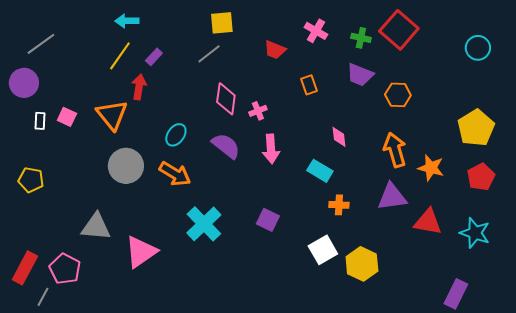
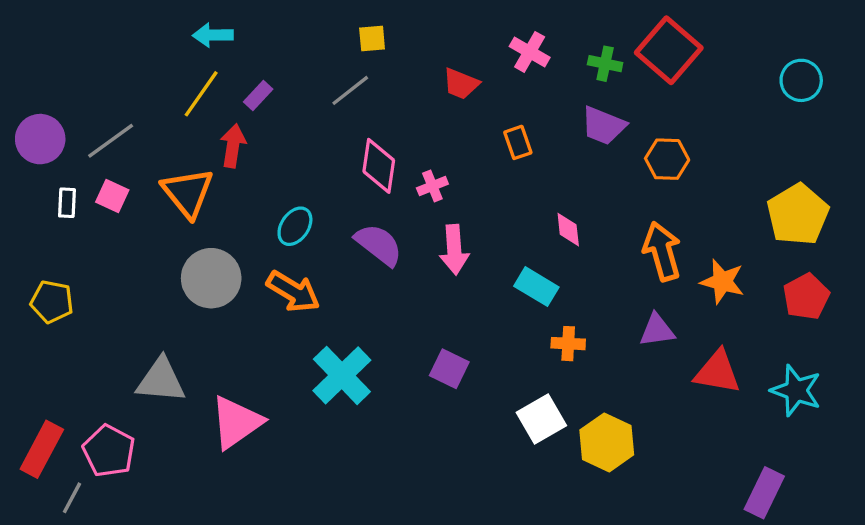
yellow square: (222, 23) -> (372, 38), size x0.7
gray line: (41, 44) -> (111, 141), moved
purple triangle: (392, 197) -> (657, 330), size x0.7

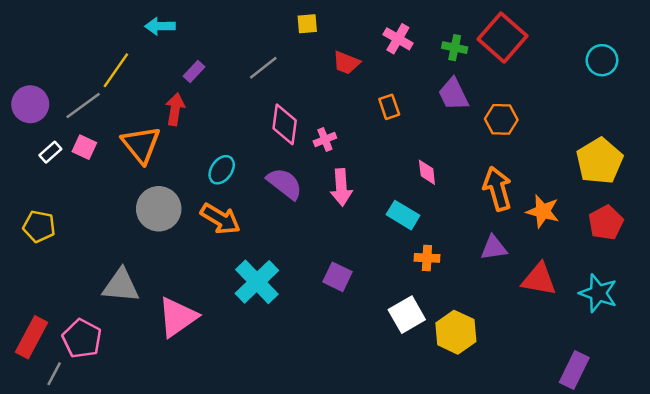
yellow square: (372, 38) -> (307, 24), moved
yellow line: (201, 94) -> (116, 70), moved
purple trapezoid: (603, 126) -> (453, 94), turned 42
white rectangle: (67, 203) -> (50, 152), turned 45

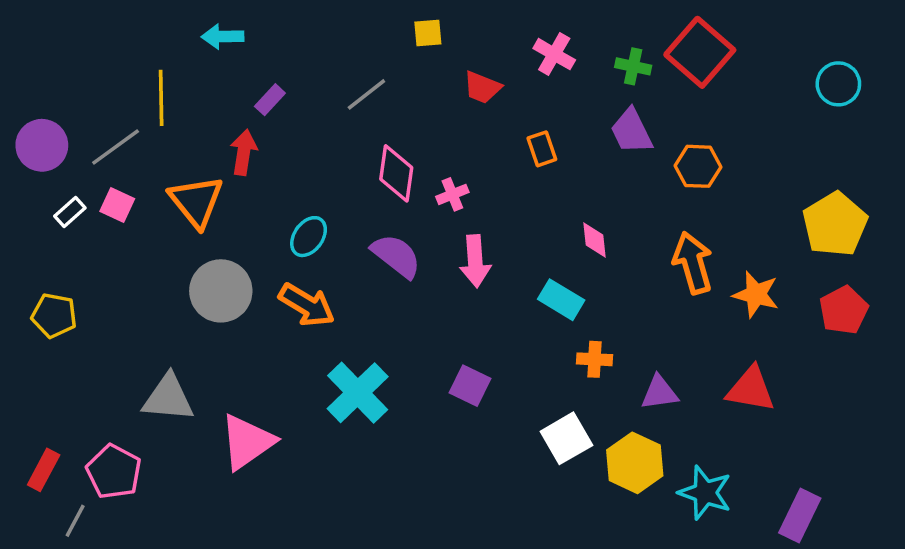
yellow line: (116, 70) -> (161, 98), turned -36
purple triangle: (494, 248) -> (659, 393), moved
cyan star: (598, 293) -> (705, 493), moved
red rectangle: (31, 337) -> (44, 470), size x0.7

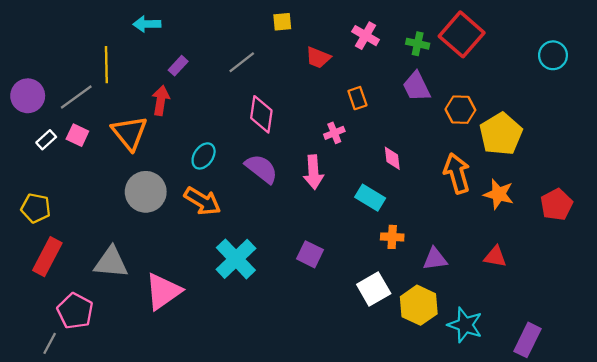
pink cross: (452, 194) -> (334, 133), moved
yellow pentagon: (835, 224) -> (501, 134), moved
red triangle: (751, 389) -> (495, 257), size x0.7
red rectangle: (44, 470) -> (47, 257), moved, size x1.4

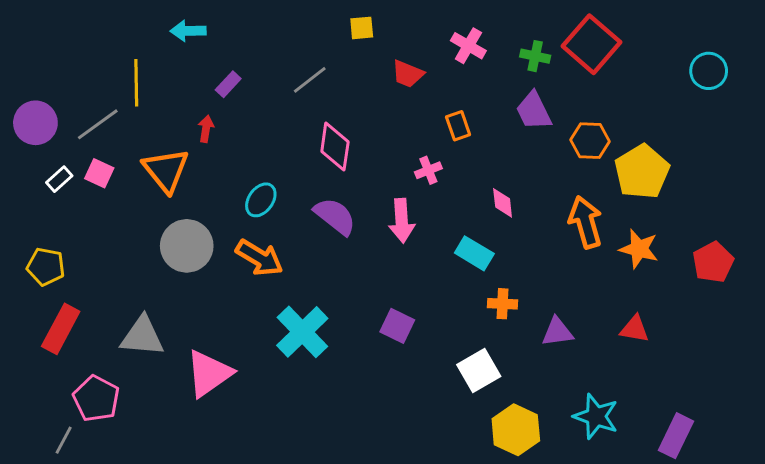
red arrow: (161, 100) -> (206, 129), size x0.7
yellow hexagon: (419, 305) -> (516, 430), moved

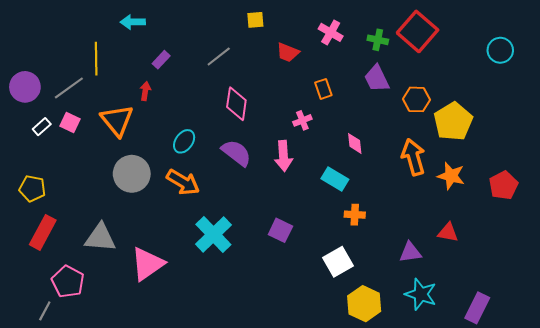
purple triangle: (557, 332) -> (410, 252), moved

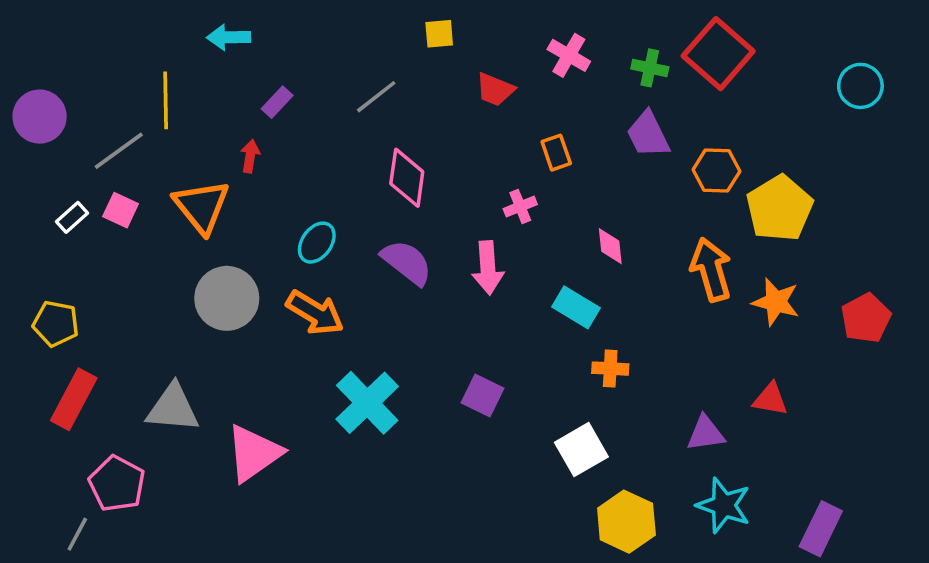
purple circle: (25, 87) -> (40, 117), moved

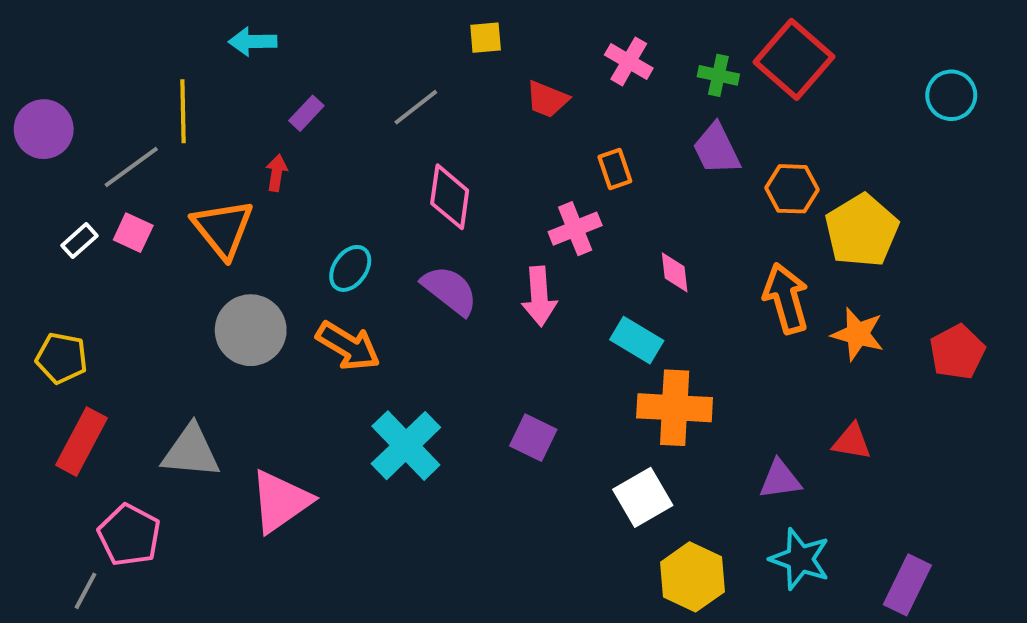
pink cross: (520, 207) -> (575, 229), size x1.4
orange cross: (610, 369) -> (675, 408), size x1.8

